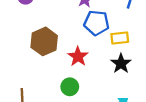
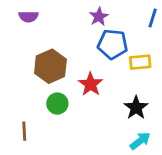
black star: (121, 64) -> (136, 108), moved
green circle: (70, 87) -> (57, 104), moved

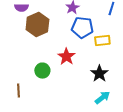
brown hexagon: (50, 66) -> (37, 25), moved

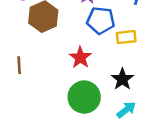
green circle: (42, 71) -> (84, 97), moved, size x1.6
brown line: (18, 91) -> (19, 65), moved

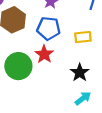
blue pentagon: (101, 21) -> (48, 28), moved
green circle: (84, 97) -> (18, 66), moved

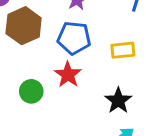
green circle: (18, 66) -> (31, 91), size x0.6

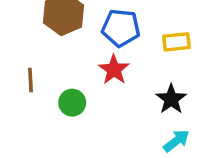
green circle: (31, 91) -> (72, 103), moved

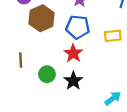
black star: (171, 99) -> (73, 81), moved

